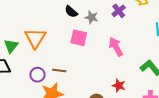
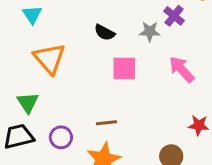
gray star: (92, 17) -> (150, 32), moved
orange triangle: (35, 38) -> (50, 58), moved
purple circle: (38, 75) -> (61, 137), moved

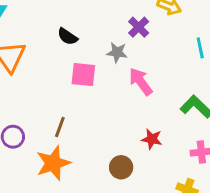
gray star: (150, 32) -> (117, 52), moved
brown line: (106, 123) -> (60, 127), turned -70

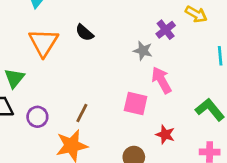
black semicircle: (67, 36) -> (84, 33), moved
pink square: (83, 75) -> (136, 103), moved

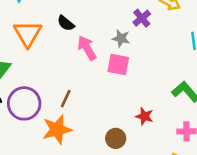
pink arrow: (161, 80) -> (87, 48), moved
pink square: (136, 103) -> (118, 65), moved
purple circle: (37, 117) -> (24, 103), size x1.6

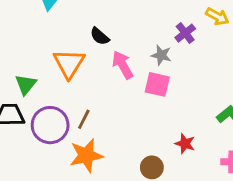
orange triangle: (28, 34) -> (69, 63), moved
brown line: (66, 99) -> (84, 119), moved

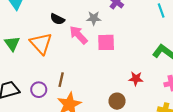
gray star: (161, 55) -> (94, 18), moved
green triangle: (26, 84) -> (12, 44), moved
purple circle: (50, 125) -> (39, 90), size x0.6

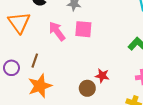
pink arrow: (78, 35) -> (57, 31), moved
red star: (136, 79) -> (102, 76), moved

